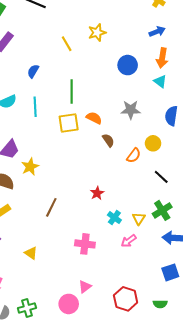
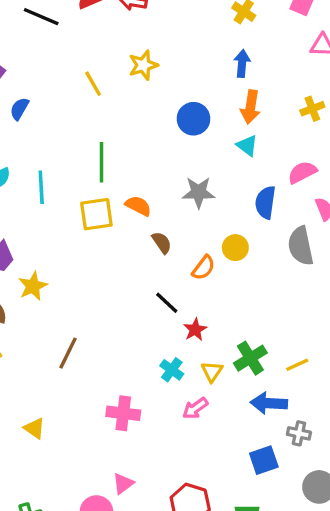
blue arrow: (157, 32) -> (242, 64), turned -63
blue semicircle: (33, 71) -> (19, 109), moved
black line: (161, 177) -> (167, 303), moved
red star: (97, 193) -> (195, 330), moved

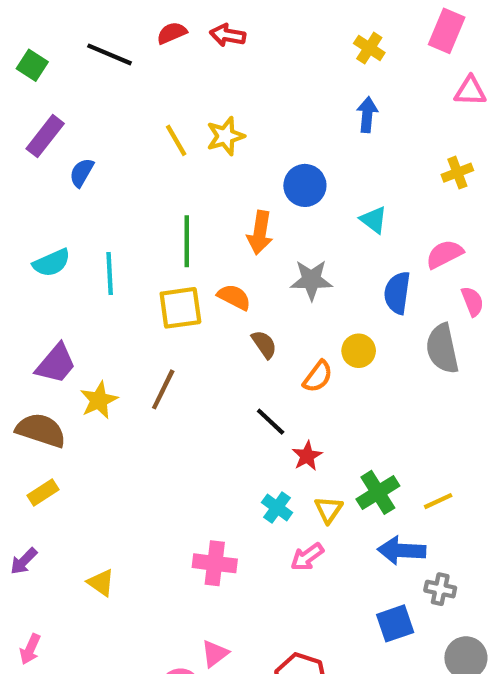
yellow star: (143, 65) -> (225, 136), moved
orange arrow: (250, 107) -> (260, 233), moved
brown line: (68, 353) -> (163, 389), moved

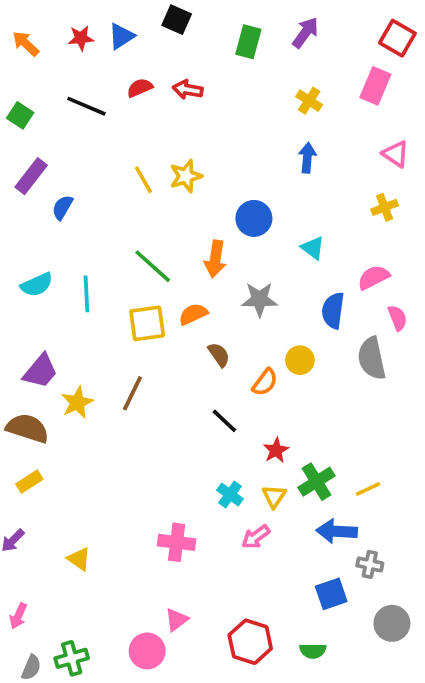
pink triangle: (470, 91) -> (396, 154), moved, turned 32
green line: (187, 241) -> (153, 266), turned -48
orange semicircle: (234, 297) -> (193, 314), turned -52
red star: (307, 456) -> (276, 450), moved

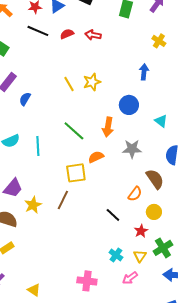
black line: (86, 106) -> (38, 31), moved
blue arrow: (307, 158) -> (144, 72), moved
yellow square: (147, 323) -> (76, 173), moved
brown semicircle: (219, 355) -> (155, 179), moved, size x1.5
yellow circle: (300, 360) -> (154, 212), moved

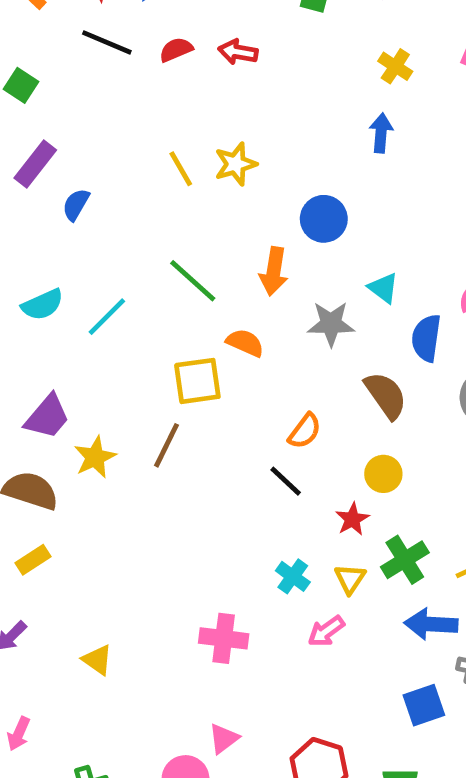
blue arrow: (144, 72) -> (381, 133), moved
cyan triangle: (161, 121) -> (383, 288), moved
cyan line: (38, 146) -> (107, 317), turned 48
orange semicircle: (96, 157) -> (245, 343), turned 49
orange semicircle: (135, 194) -> (305, 431), moved

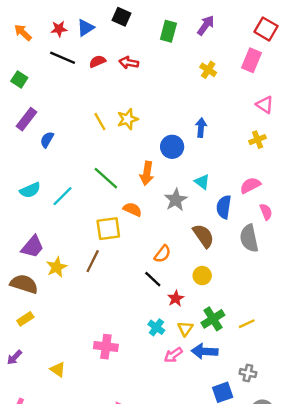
blue arrow: (381, 133) -> (201, 128), moved
gray star: (331, 324) -> (176, 200), turned -30
red star: (352, 519) -> (176, 298), moved
blue arrow: (431, 624) -> (205, 351), moved
pink cross: (224, 638) -> (106, 347), moved

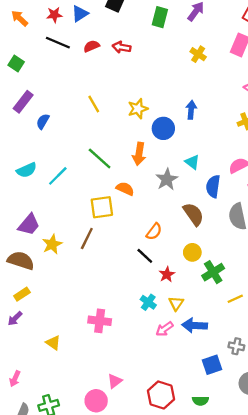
yellow star: (128, 119) -> (138, 109), moved
green cross: (213, 319) -> (213, 272), moved
purple arrow: (14, 357) -> (15, 318), moved

